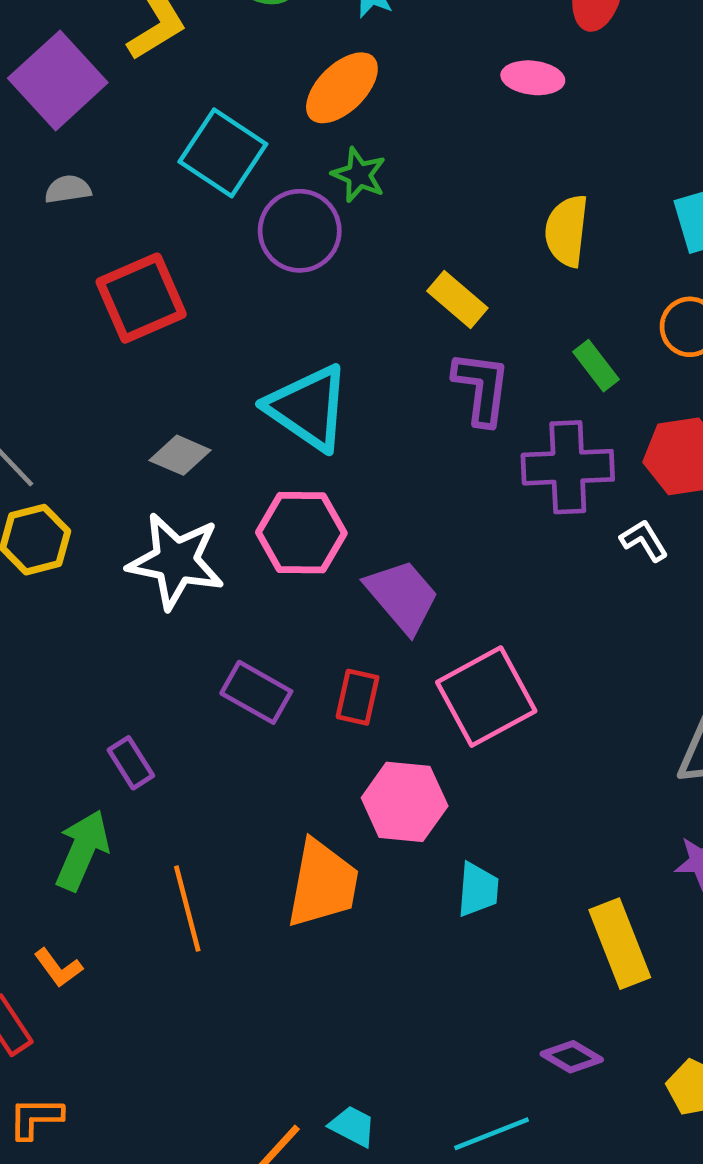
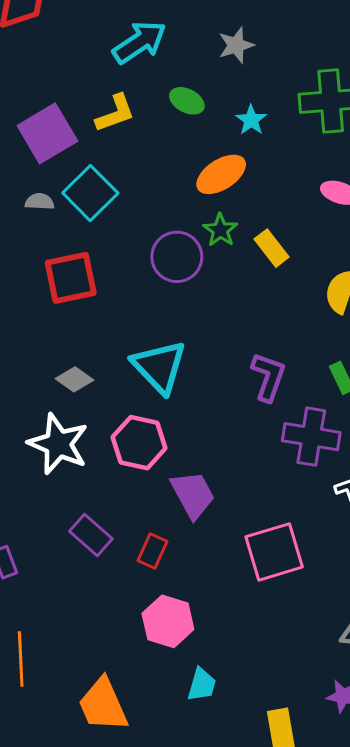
cyan square: (223, 153) -> (90, 193), moved
yellow rectangle: (457, 299) -> (272, 248), moved
pink square: (486, 697) -> (274, 552), moved
orange trapezoid: (323, 884) -> (103, 705), moved, turned 134

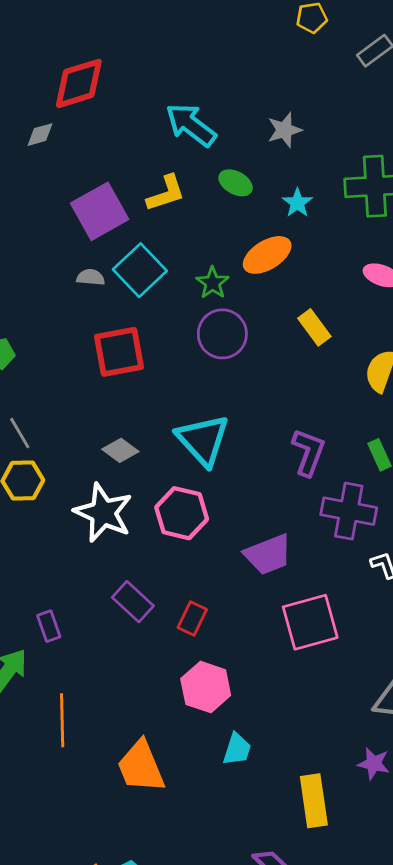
cyan arrow: (140, 42) -> (191, 125), turned -110
green star: (220, 230) -> (213, 283), moved
purple trapezoid: (193, 495) -> (268, 555), moved, turned 96

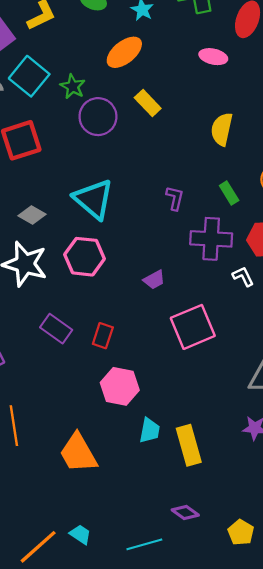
green star: (213, 283) -> (73, 87), moved
yellow rectangle: (314, 327) -> (148, 103), moved
purple L-shape: (308, 452) -> (175, 198), size x0.7
purple trapezoid: (268, 555) -> (154, 280), size x0.6
yellow rectangle: (314, 801) -> (189, 445), moved

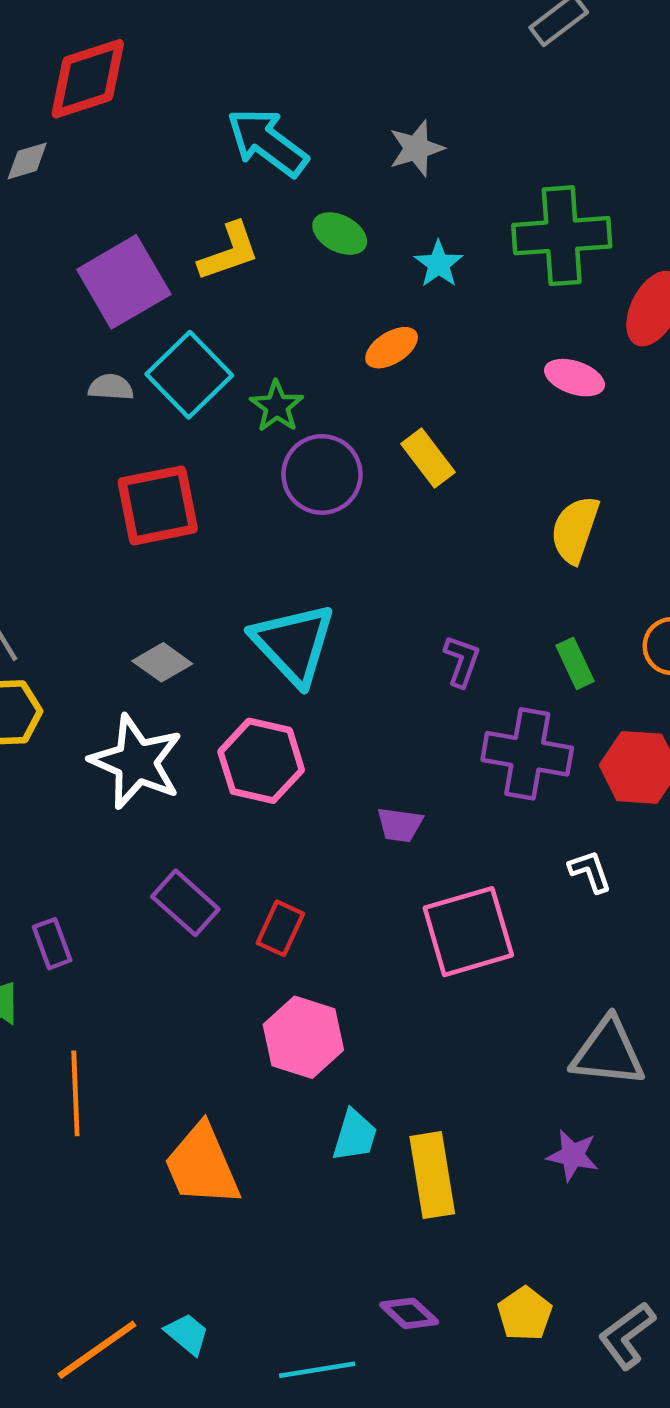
orange ellipse: (124, 52) -> (392, 348), size x0.7
white L-shape: (243, 276) -> (590, 871), moved
purple trapezoid: (154, 280) -> (400, 825), turned 30
yellow pentagon: (241, 532) -> (525, 1314), moved

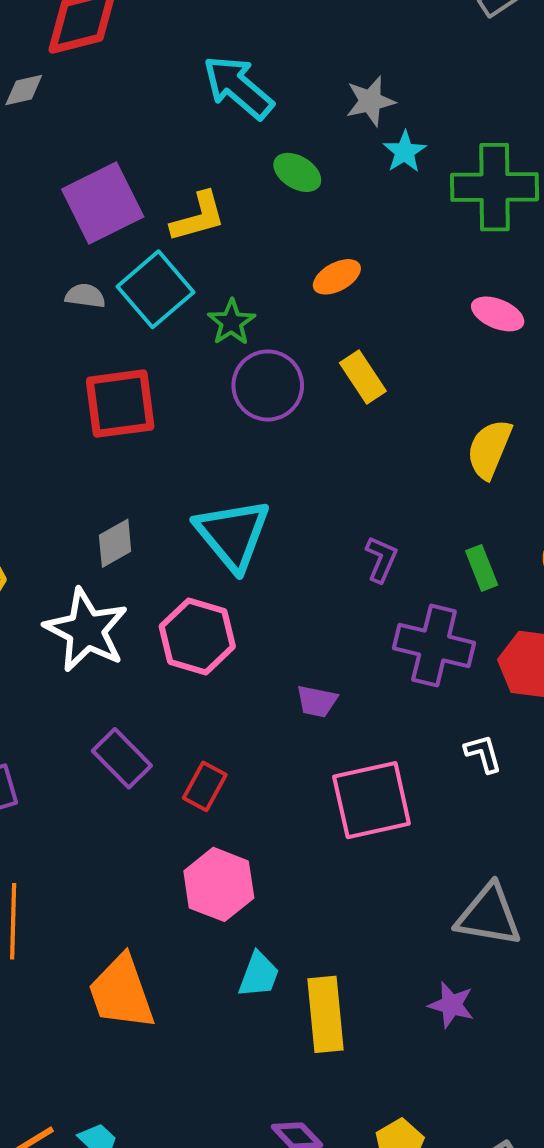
yellow L-shape: (229, 252) -> (198, 217), moved
cyan star: (439, 264) -> (405, 152), moved
gray diamond: (162, 662) -> (115, 543), turned -69

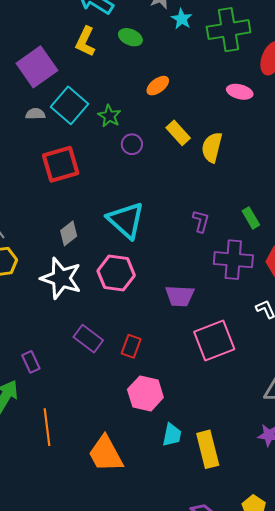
yellow L-shape: (198, 217) -> (85, 42), moved, turned 140
purple circle: (268, 385) -> (132, 144), size x0.6
yellow semicircle: (489, 449) -> (212, 147), moved
purple trapezoid: (317, 701) -> (180, 296), size x1.4

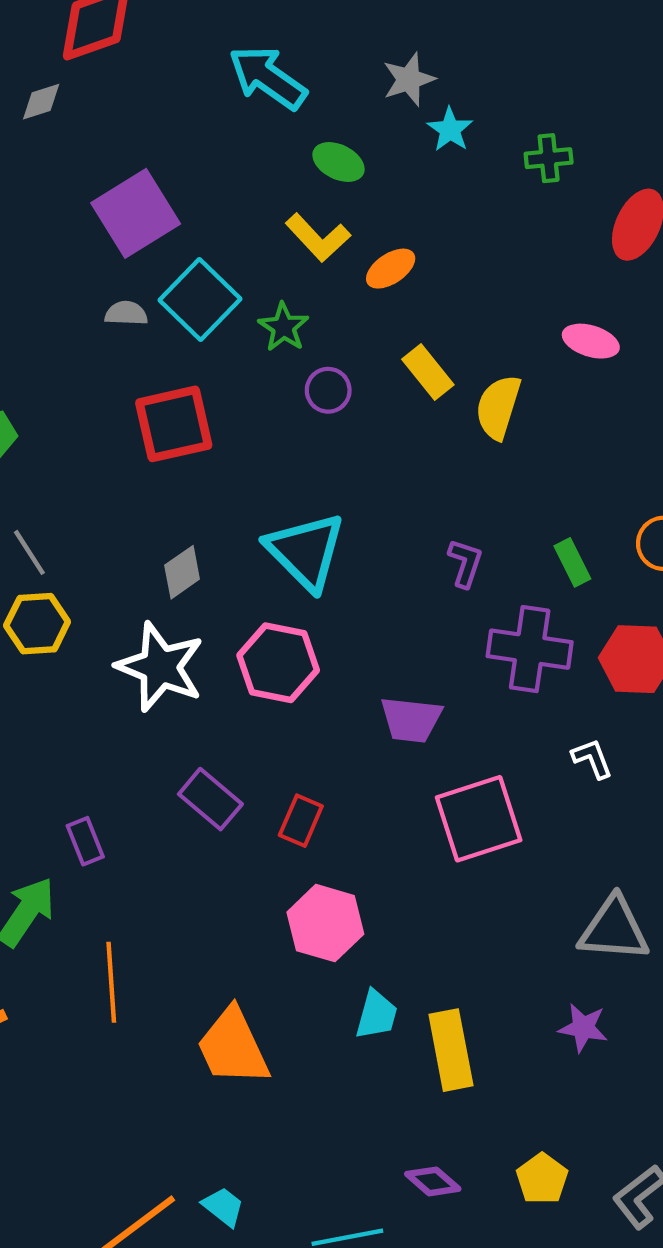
green cross: (229, 30) -> (549, 158), size x0.5
yellow L-shape: (85, 42) -> (318, 238), moved, turned -72
pink ellipse: (240, 92) -> (591, 341), moved

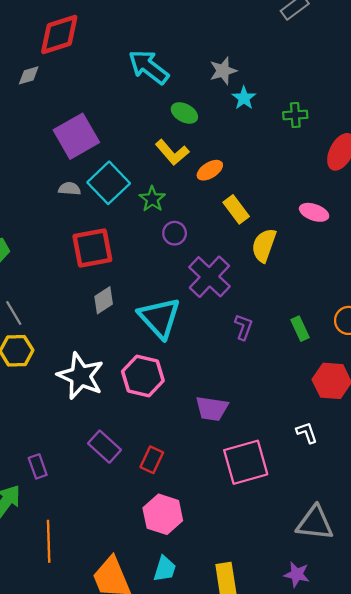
yellow rectangle: (428, 372) -> (236, 209), moved
gray diamond: (182, 572) -> (104, 300), moved
purple cross: (530, 649) -> (209, 277), moved, turned 33
cyan trapezoid: (376, 1015) -> (165, 569), moved

